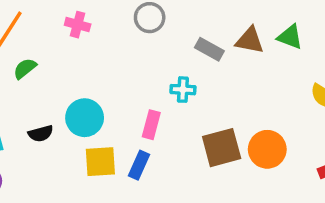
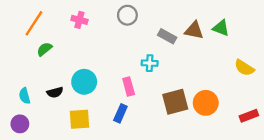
pink rectangle: (151, 125) -> (129, 86), turned -30
yellow square: (100, 162) -> (79, 119), moved

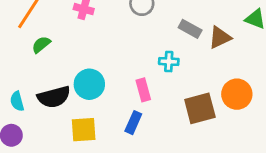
brown triangle: (194, 30) -> (220, 37), moved, turned -36
black semicircle: (55, 92) -> (54, 97), size x1.6
orange circle: (206, 103) -> (237, 94), moved

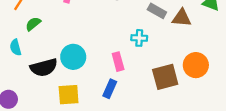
brown triangle: (220, 37) -> (182, 18), turned 30
cyan semicircle: (17, 101) -> (15, 47), moved

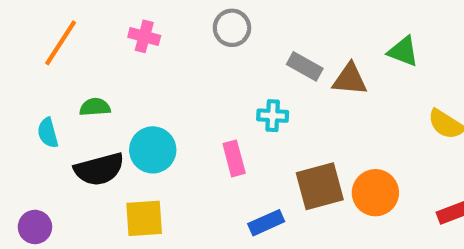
green semicircle: (33, 24) -> (95, 107), moved, turned 35
orange circle: (196, 65) -> (375, 193), moved
blue rectangle: (110, 89) -> (266, 223), moved, turned 42

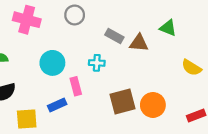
pink cross: (144, 36) -> (27, 20), size x1.6
cyan circle: (153, 150) -> (52, 63), moved
blue rectangle: (266, 223) -> (57, 105), moved

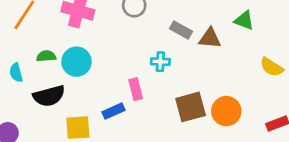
cyan circle: (52, 63) -> (76, 62), moved

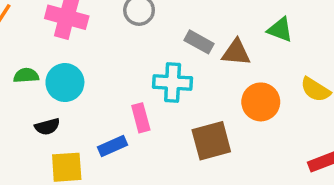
cyan cross: (160, 62) -> (173, 83), size x1.5
black semicircle: (49, 96) -> (47, 127), moved, size x0.6
orange circle: (226, 111) -> (261, 102), moved

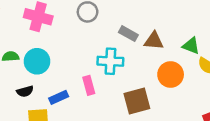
green triangle: (280, 30) -> (191, 46), moved
blue rectangle: (113, 146) -> (59, 97), moved

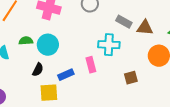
black semicircle: (25, 91) -> (38, 70), turned -48
brown square: (137, 101) -> (131, 78), size x0.6

